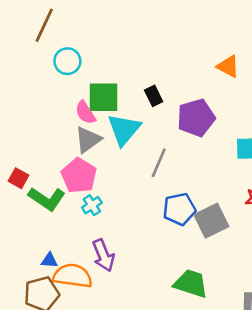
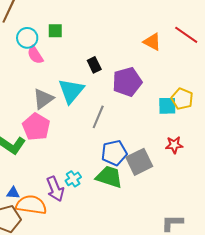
green square: (103, 97) -> (55, 31), moved, size x0.6
pink semicircle: (85, 113) -> (35, 55), moved
cyan cross: (92, 205) -> (73, 179), moved
green trapezoid: (191, 284) -> (109, 177), moved

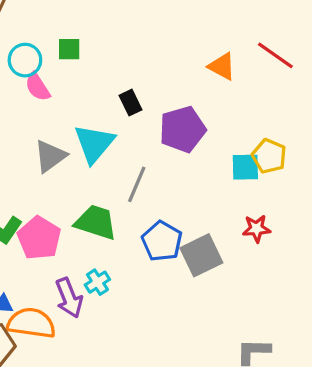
pink pentagon: (36, 127) -> (39, 238), moved
blue pentagon: (114, 153) -> (162, 241), turned -30
green trapezoid: (109, 177) -> (96, 222), moved

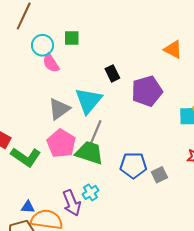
gray line: (137, 184) -> (96, 132), moved
pink pentagon: (39, 238) -> (61, 143), moved
blue pentagon: (162, 241) -> (133, 165), turned -30
gray square: (201, 255) -> (159, 175), size x0.6

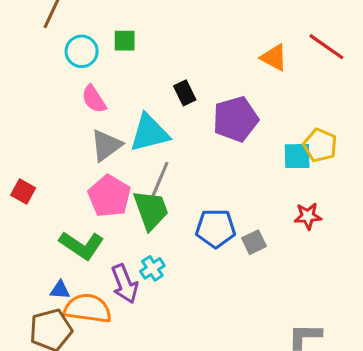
pink semicircle: (51, 63) -> (94, 99), moved
cyan triangle: (88, 101) -> (149, 133), turned 36
green trapezoid: (89, 153) -> (151, 210), turned 52
green L-shape: (26, 157) -> (82, 245), moved

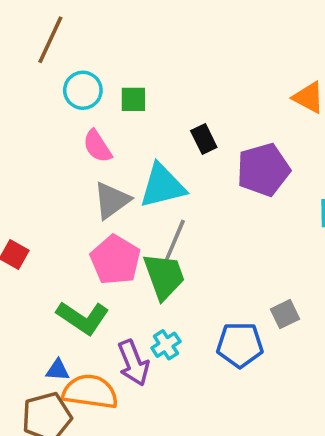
green square: (125, 41) -> (133, 99), moved
blue pentagon: (216, 228) -> (240, 345), moved

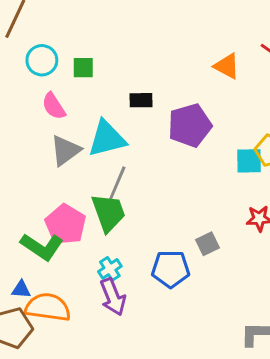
black rectangle: (204, 139) -> (141, 100), turned -65
pink pentagon: (115, 260) -> (66, 224), moved
purple arrow: (133, 363) -> (113, 297), moved

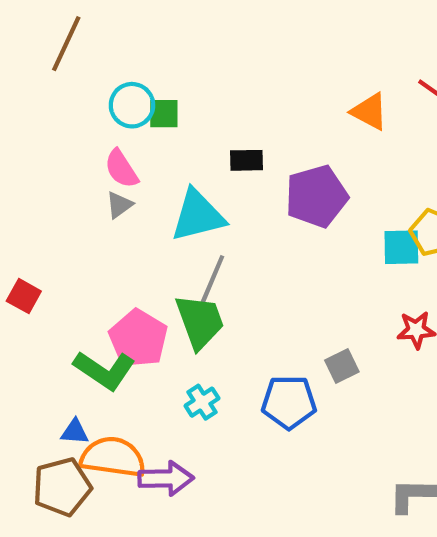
cyan circle: (42, 60) -> (132, 105), moved
gray triangle: (66, 150) -> (119, 205), moved, size x0.6
purple arrow: (113, 297) -> (166, 478), moved, turned -69

